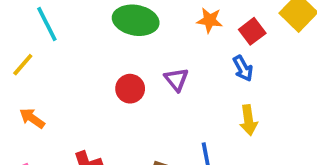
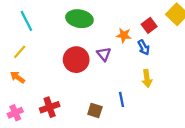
orange star: (210, 20) -> (124, 35), moved
yellow line: (23, 65) -> (20, 52), moved
red circle: (130, 89) -> (76, 60), size x1.5

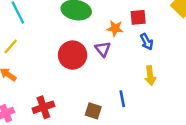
red square: (149, 25) -> (138, 17), moved, turned 32
orange star: (124, 35) -> (115, 28), moved

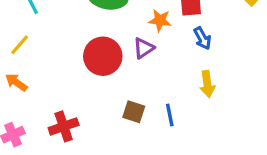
purple triangle: (103, 49) -> (144, 48), turned 35
brown square: (93, 111) -> (134, 112), moved

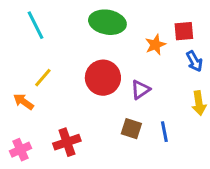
orange star: (160, 20) -> (155, 45), turned -30
yellow line: (20, 45) -> (43, 78), moved
purple triangle: (144, 48) -> (140, 90), moved

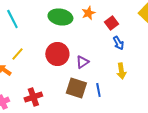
red square: (184, 31) -> (111, 23), turned -32
orange star: (155, 45) -> (88, 13), moved
brown square: (131, 129) -> (76, 88), size x1.5

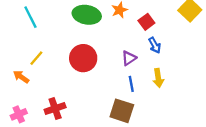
purple triangle: (82, 62) -> (129, 58), moved
brown square: (76, 88) -> (122, 111), moved
blue line: (98, 90) -> (131, 84), moved

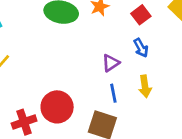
red square: (146, 22) -> (141, 15), moved
red circle: (83, 58) -> (57, 107), moved

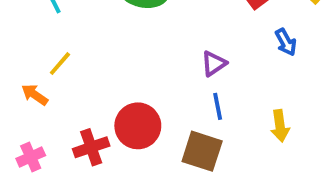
blue arrow: (141, 48) -> (286, 42), moved
yellow arrow: (145, 86) -> (280, 126), moved

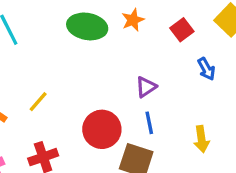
yellow line: (60, 64) -> (38, 102), moved
red circle: (138, 126) -> (102, 129), moved

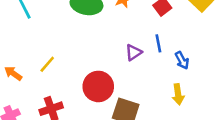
blue arrow: (206, 69) -> (182, 60), moved
blue line: (149, 123) -> (158, 43), moved

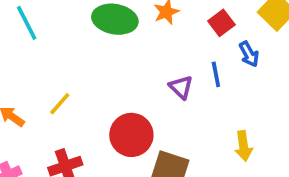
purple triangle: (134, 52) -> (181, 87), turned -42
blue arrow: (182, 60) -> (249, 54), moved

